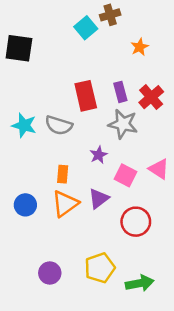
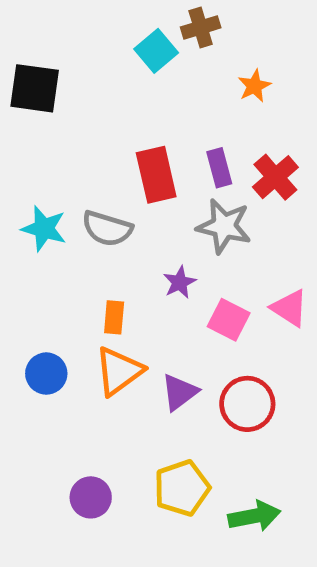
purple triangle: (99, 199) -> (180, 392), moved

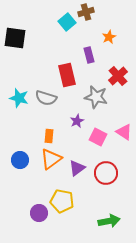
purple rectangle: (219, 168) -> (89, 55), moved
yellow pentagon: (182, 488) -> (62, 201), moved, turned 30

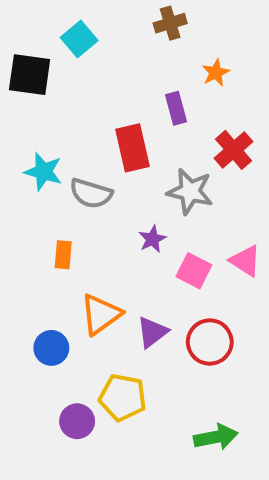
cyan square: (67, 22) -> (79, 39), moved
cyan star: (19, 98) -> (43, 172), moved
orange rectangle: (49, 136) -> (63, 255), moved
blue circle: (20, 160) -> (51, 348), moved

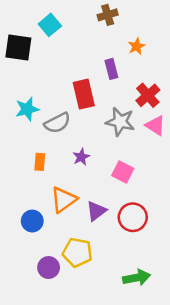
cyan star: (43, 172) -> (27, 109), turned -30
gray semicircle: (91, 193) -> (57, 123), turned -44
purple star: (152, 239) -> (81, 157), moved
pink triangle: (245, 261) -> (155, 125), moved

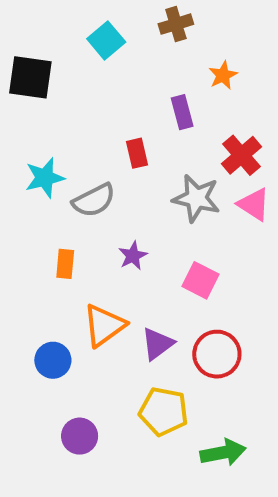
cyan square: (50, 25) -> (106, 40), moved
red rectangle: (84, 94) -> (137, 153), size x0.6
yellow pentagon: (77, 252) -> (164, 411), moved

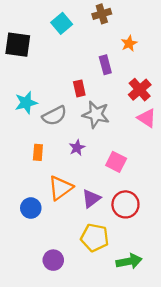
gray star: (196, 198) -> (96, 114), moved
purple circle: (80, 436) -> (53, 260), moved

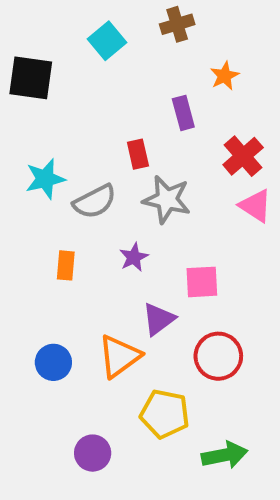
pink square: (116, 162) -> (202, 282), turned -30
orange triangle: (60, 188) -> (119, 356), moved
purple triangle: (91, 199) -> (159, 319), moved

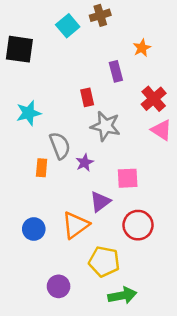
brown cross: (177, 24) -> (100, 15), moved
gray semicircle: (95, 202) -> (60, 146), moved, turned -84
green arrow: (225, 455) -> (122, 295), moved

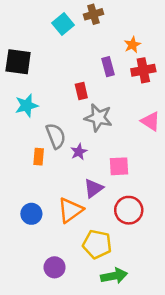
black square: (19, 49) -> (18, 62), moved
red cross: (154, 99) -> (143, 70), moved, turned 30

